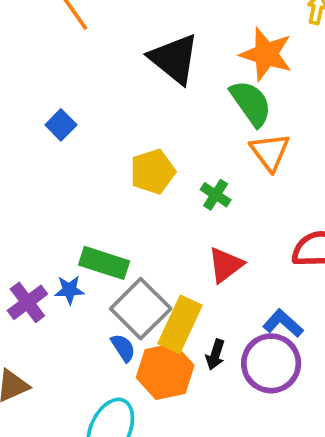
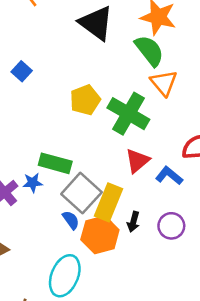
green cross: (216, 195) -> (128, 114), size x2.0
blue L-shape: (283, 323) -> (169, 176), moved
purple circle: (271, 363) -> (171, 226), size x0.7

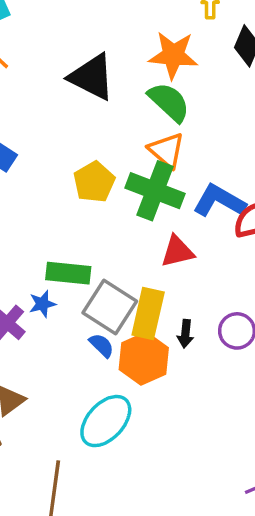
orange triangle: (164, 83) -> (167, 150), moved
red triangle: (137, 161) -> (177, 251), turned 36
blue L-shape: (169, 176) -> (219, 201), moved, size x1.4
cyan ellipse: (65, 276) -> (106, 421), turned 30

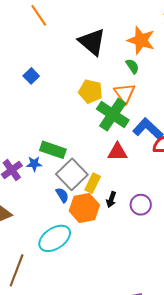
green semicircle: (169, 102) -> (132, 66), size x0.6
yellow pentagon: (94, 182) -> (90, 91), moved, turned 30
yellow rectangle: (148, 313) -> (93, 183), size x0.7

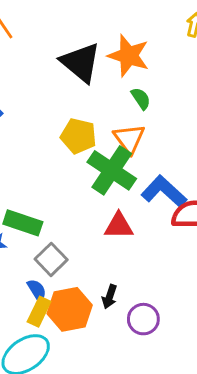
orange star: (141, 40) -> (129, 56), moved
gray square: (72, 174) -> (51, 259), size x0.7
yellow rectangle: (93, 183) -> (39, 312), moved
purple circle: (141, 205) -> (143, 319), moved

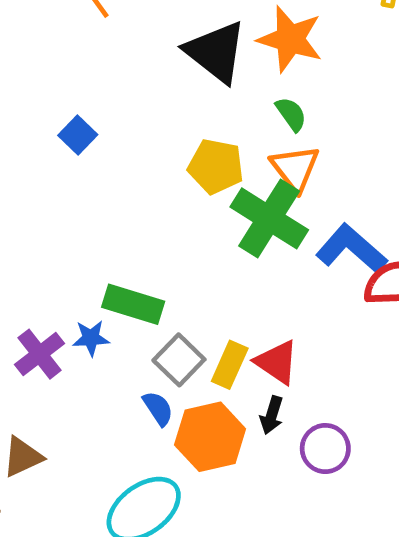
green semicircle: (141, 98) -> (291, 114), moved
red triangle: (119, 226) -> (277, 362), moved, turned 36
yellow rectangle: (39, 312) -> (230, 365), moved

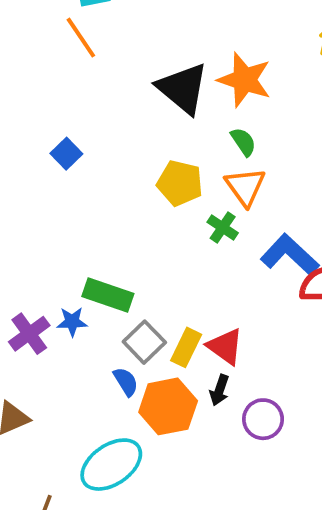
green cross: (269, 218) -> (223, 227), size x0.5

